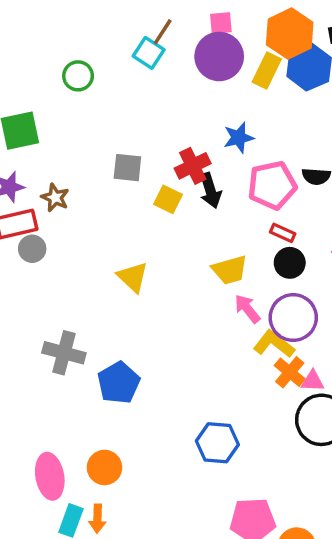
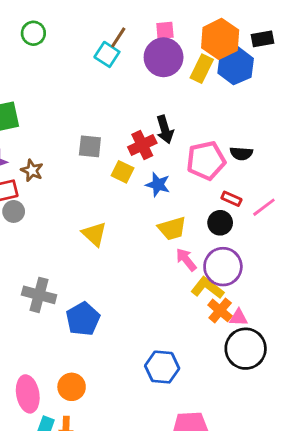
green circle: (78, 76) -> (33, 33), moved
blue star: (239, 138) -> (158, 185), moved, turned 30
black arrow: (210, 191) -> (165, 129), moved
red rectangle: (283, 233) -> (231, 199), moved

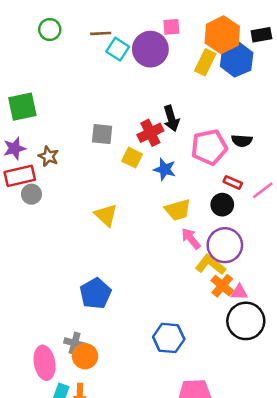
brown line: (118, 37) -> (101, 33), moved, turned 54
purple circle: (164, 57) -> (150, 49), moved
gray cross: (39, 295) -> (75, 343), moved, size x0.7

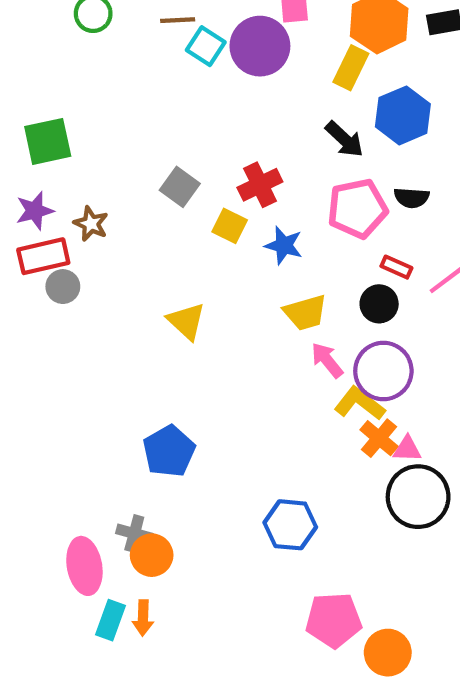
blue hexagon: (237, 60) -> (403, 115), moved
black arrow: (171, 118) -> (344, 139), moved, turned -30
gray square: (102, 134) -> (180, 187), turned 30

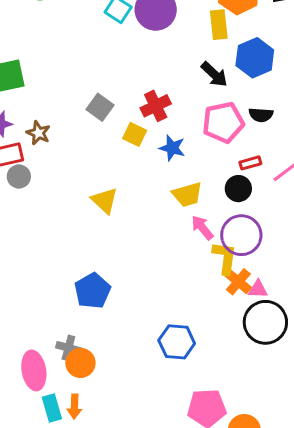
yellow rectangle: (351, 68) -> (219, 25), turned -32
red rectangle: (396, 267) -> (250, 163), turned -40
yellow L-shape: (360, 403) -> (225, 258), turned 60
cyan rectangle: (110, 620) -> (52, 408), turned -36

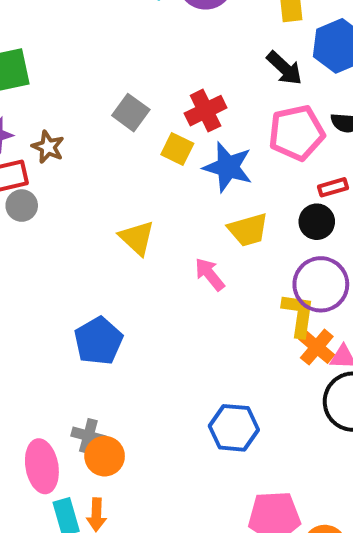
blue star: (172, 148) -> (228, 167), size x1.4
pink arrow: (202, 228) -> (210, 274), moved
blue pentagon: (93, 291) -> (98, 341), moved

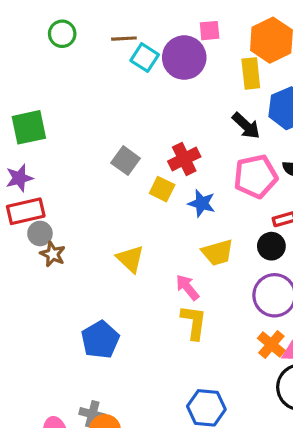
brown star: (48, 147) -> (53, 254), moved
blue star: (228, 167) -> (202, 203), size x0.7
yellow L-shape: (299, 315) -> (194, 322), moved

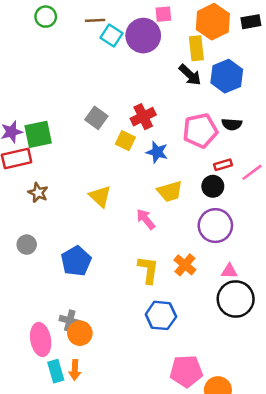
black arrow: (246, 126) -> (190, 75), moved
green square: (29, 127) -> (38, 134), moved
gray circle: (40, 233) -> (27, 245), moved
yellow L-shape: (194, 322) -> (148, 270), moved
orange cross: (271, 344) -> (185, 265), moved

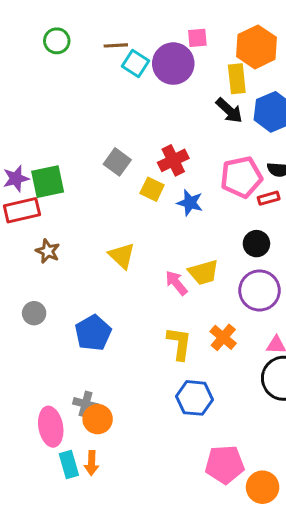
red rectangle: (223, 165) -> (269, 198), moved
yellow trapezoid: (170, 191) -> (204, 272), moved

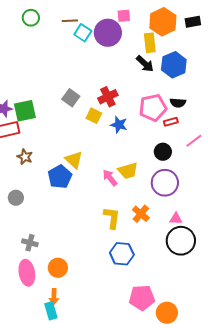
blue pentagon: (93, 333) -> (60, 177), moved
gray cross: (86, 404) -> (30, 243), moved
cyan rectangle: (69, 464) -> (51, 311), moved

